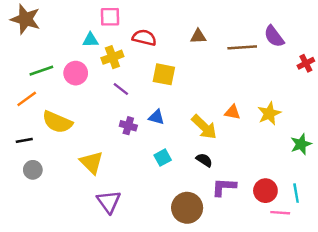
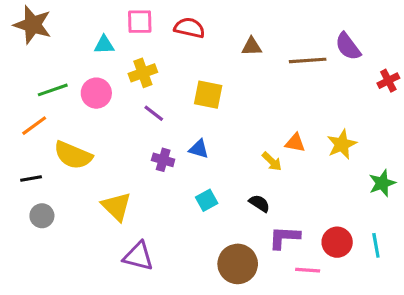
red semicircle: (144, 38) -> (189, 28), moved
cyan triangle: (90, 40) -> (104, 45), moved
yellow arrow: (204, 127) -> (272, 161), moved, size x0.6
purple triangle: (109, 202) -> (138, 256), turned -40
pink line: (280, 213) -> (308, 270), moved

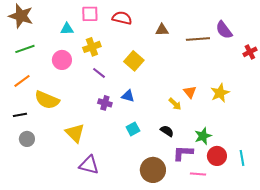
green line: (53, 90) -> (25, 49), moved
yellow square: (208, 95) -> (134, 61), turned 30
orange triangle: (295, 143) -> (190, 92), turned 40
green star: (382, 183) -> (203, 136), moved

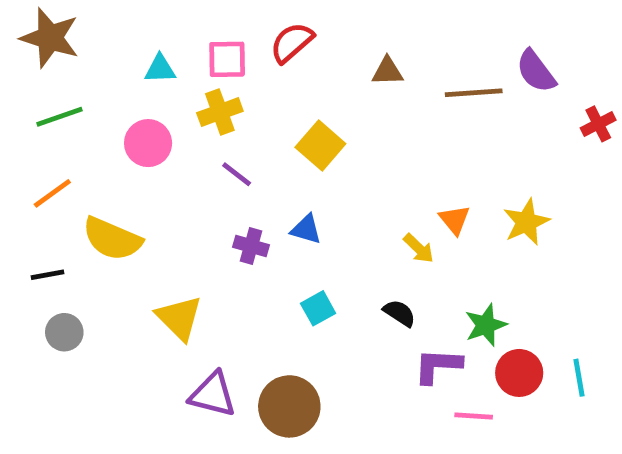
pink square: (90, 14) -> (227, 59), moved
red semicircle: (122, 18) -> (292, 43), turned -54
brown circle: (153, 170) -> (289, 406), moved

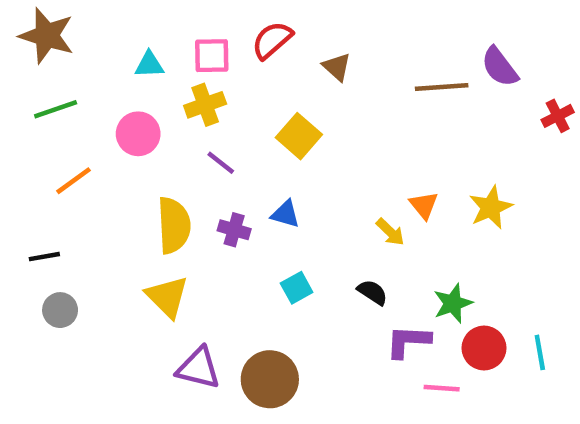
brown triangle: (387, 71) -> (337, 67), moved, turned 44
orange line: (52, 193) -> (73, 181), moved
yellow semicircle: (112, 239) -> (174, 225), moved, turned -116

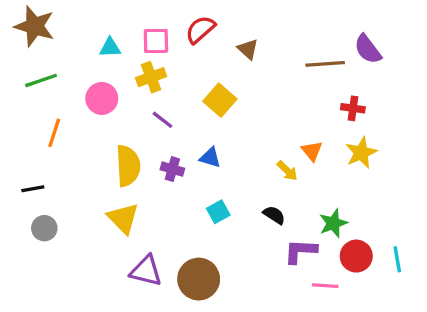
red cross: (558, 116) -> (353, 108), moved, turned 35
orange line: (73, 181) -> (54, 133), turned -36

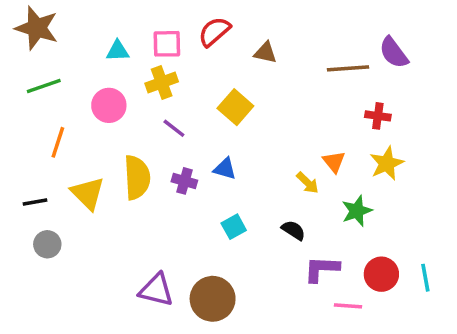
brown triangle: (248, 49) -> (265, 53), turned -30
yellow triangle: (123, 218) -> (88, 193), moved
green star: (333, 223) -> (357, 211), moved

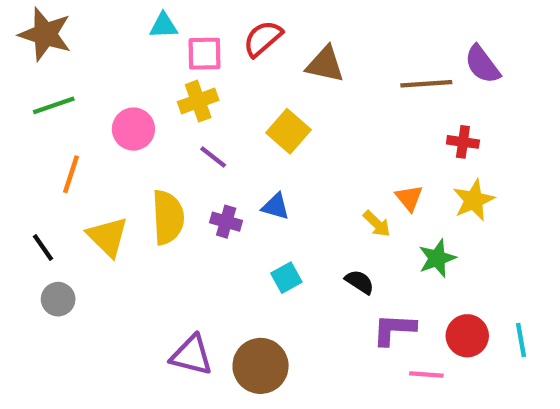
cyan triangle: (118, 51) -> (164, 26), moved
brown triangle: (265, 53) -> (325, 64), size x1.4
black line: (35, 202) -> (43, 247), turned 65

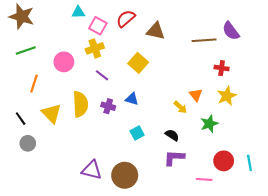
pink square: (205, 54) -> (98, 26), turned 30
purple L-shape: (394, 329) -> (174, 158), moved

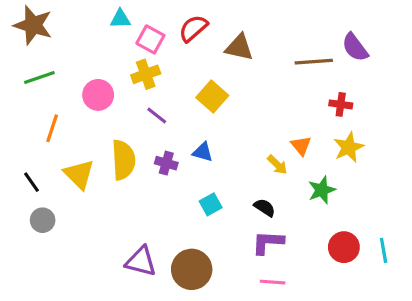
pink line: (204, 179) -> (273, 282), moved

